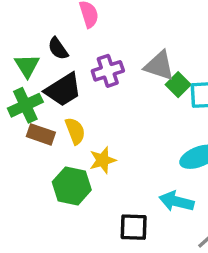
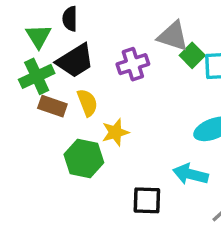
black semicircle: (58, 49) -> (70, 19), turned 35
purple cross: (108, 71) -> (133, 64), moved

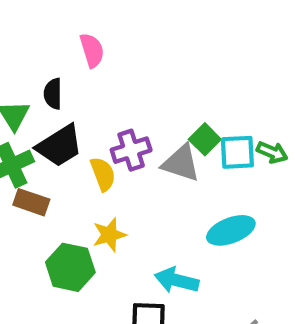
gray triangle: (173, 36) -> (181, 163), moved
yellow semicircle: (87, 103) -> (103, 174), moved
cyan arrow: (190, 174) -> (177, 280), moved

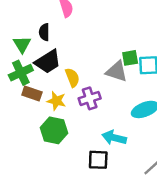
green square: (205, 139) -> (130, 58), turned 35
purple cross: (131, 150) -> (90, 98), moved
yellow star: (109, 235) -> (56, 101), moved, turned 30

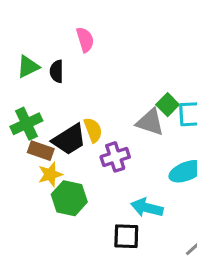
green triangle: (22, 44) -> (28, 67), moved, turned 36
green square: (130, 58) -> (168, 105), turned -35
black trapezoid: (48, 62) -> (69, 140), moved
yellow star: (56, 101) -> (50, 174), moved, turned -30

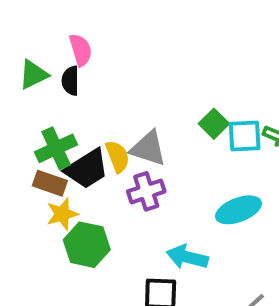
pink semicircle: (85, 40) -> (81, 50), moved
gray triangle: (150, 122) -> (148, 148), moved
green cross: (26, 124) -> (56, 148), moved

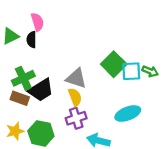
green square: (214, 124) -> (114, 64), size x1.5
yellow semicircle: (118, 157) -> (75, 97), moved
purple cross: (146, 191) -> (76, 118), moved
yellow star: (62, 214) -> (15, 131), moved

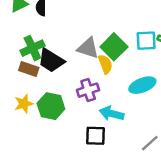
green square: (114, 64) -> (114, 47), moved
black trapezoid: (41, 90) -> (51, 60), turned 64
yellow semicircle: (75, 97) -> (105, 64), moved

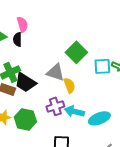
green square: (114, 47) -> (76, 52), moved
cyan ellipse: (142, 85) -> (99, 118), moved
cyan arrow: (112, 114) -> (74, 111), moved

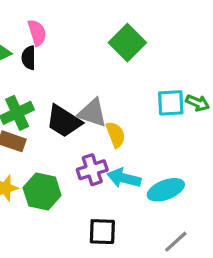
green square: (76, 52) -> (127, 43), moved
black trapezoid: (25, 82) -> (64, 121), moved

